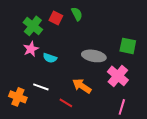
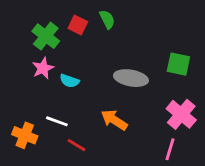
pink cross: (118, 76) -> (181, 114), moved
red line: (66, 103) -> (76, 145), moved

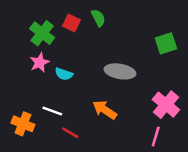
green square: (178, 64) -> (166, 43), moved, turned -30

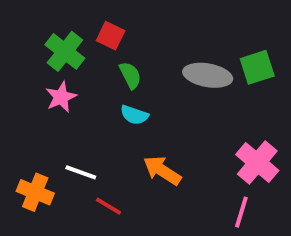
green semicircle: (98, 18) -> (130, 75), moved
gray ellipse: (120, 71) -> (208, 75), moved
cyan semicircle: (64, 74) -> (134, 115), moved

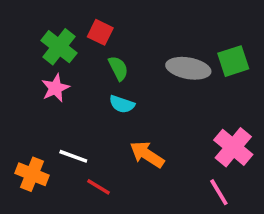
pink line: (241, 212) -> (219, 192), turned -48

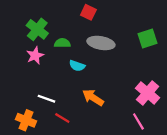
red square: (100, 32) -> (88, 12), moved
green semicircle: (118, 68) -> (62, 43), moved, turned -63
gray ellipse: (188, 68) -> (101, 43), moved
orange cross: (32, 174) -> (26, 120), moved

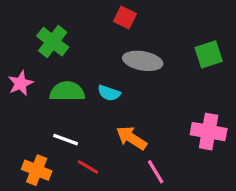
green semicircle: (62, 43) -> (67, 91), moved, size x1.5
pink star: (35, 56) -> (21, 83), moved
pink cross: (148, 93) -> (209, 132), turned -30
pink line: (138, 121) -> (156, 172), moved

